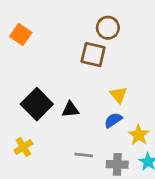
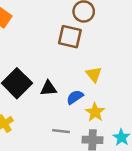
blue semicircle: (113, 120) -> (75, 97), moved
yellow star: (139, 135) -> (95, 112), moved

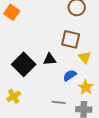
brown square: (70, 37) -> (71, 39), moved
black triangle: (48, 88) -> (50, 59), moved

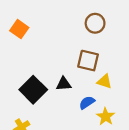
yellow triangle: (85, 57) -> (104, 82), turned -32

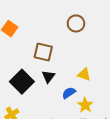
brown square: (88, 61) -> (43, 52), moved
black triangle: (64, 84) -> (48, 77), turned -48

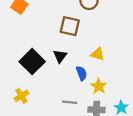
brown square: (43, 52) -> (70, 26), moved
blue semicircle: (69, 93) -> (82, 73), turned 104

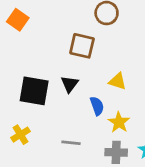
black square: (32, 62) -> (34, 91), turned -35
gray line: (70, 102) -> (71, 143), moved

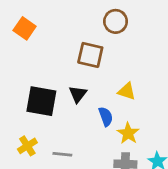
gray line: (71, 143) -> (62, 154), moved

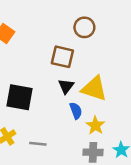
yellow triangle: (127, 91) -> (94, 89), size x1.6
black triangle: (78, 94) -> (66, 86), moved

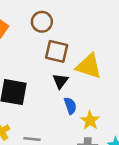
brown circle: (84, 27) -> (42, 22), moved
yellow triangle: (94, 89) -> (89, 66), moved

